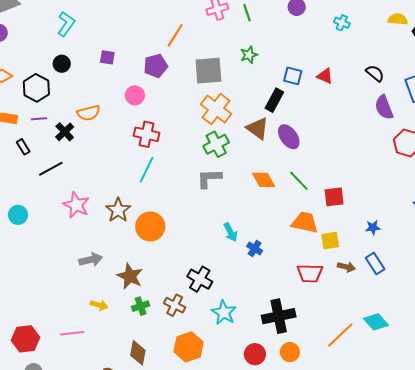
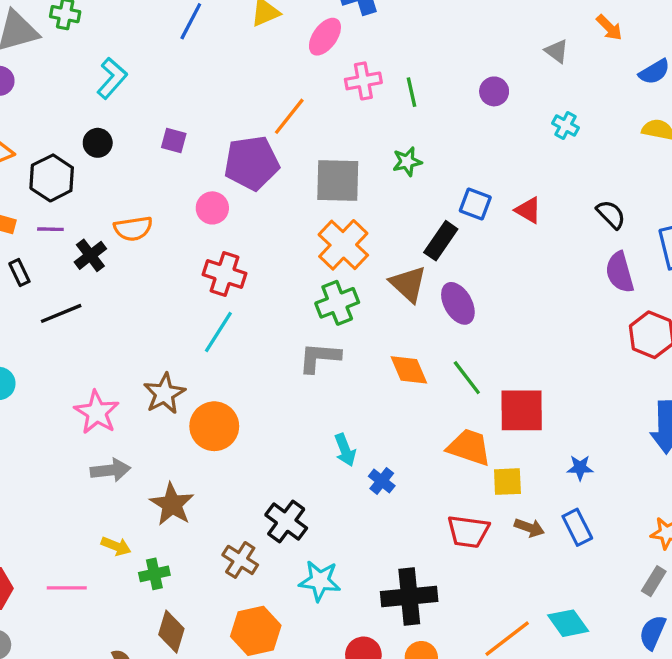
purple pentagon: (156, 66) -> (252, 163), size x1.4
red square: (334, 197) -> (522, 410), size x1.4
pink star: (76, 205) -> (97, 412), moved
green cross: (141, 306) -> (154, 574), moved
cyan star: (224, 313) -> (320, 581), turned -30

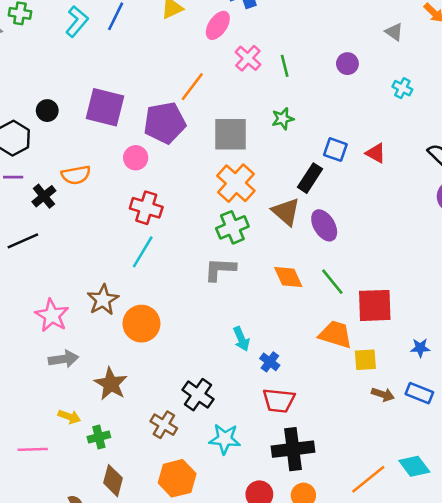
cyan L-shape: (112, 78) -> (77, 21), moved
pink cross: (363, 81) -> (248, 58), turned -36
purple square: (174, 140) -> (105, 107), size x2.0
blue rectangle: (577, 527) -> (419, 393), turned -40
red trapezoid: (468, 531) -> (279, 401), moved

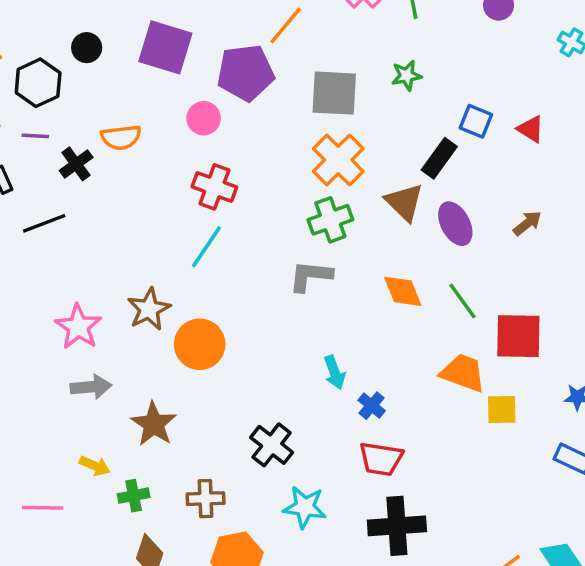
brown arrow: (383, 394) -> (527, 223), moved, turned -60
brown cross: (164, 425) -> (206, 499), moved, turned -36

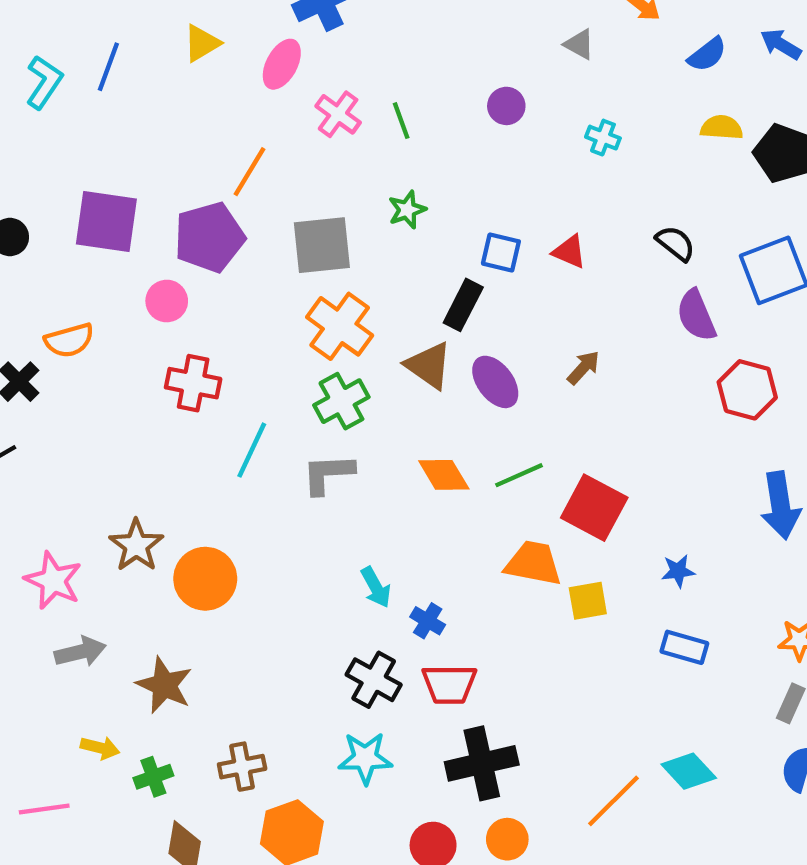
cyan line: (206, 247) -> (252, 450), moved
green line: (463, 301) -> (519, 475), turned -69
red square: (518, 336) -> (594, 508), turned 36
black cross: (272, 445) -> (374, 680), moved

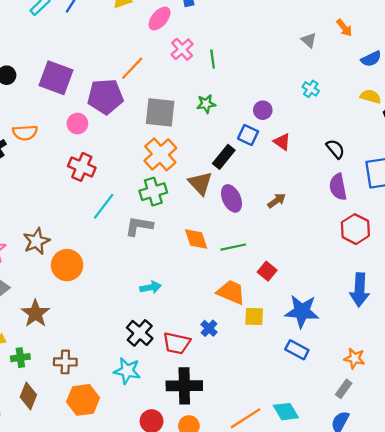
purple circle: (506, 106) -> (263, 110), moved
red square: (594, 508) -> (267, 271), size x0.6
blue star: (678, 571) -> (302, 311), size x2.0
cyan arrow: (376, 587) -> (151, 287), turned -84
blue cross: (428, 621) -> (209, 328), moved

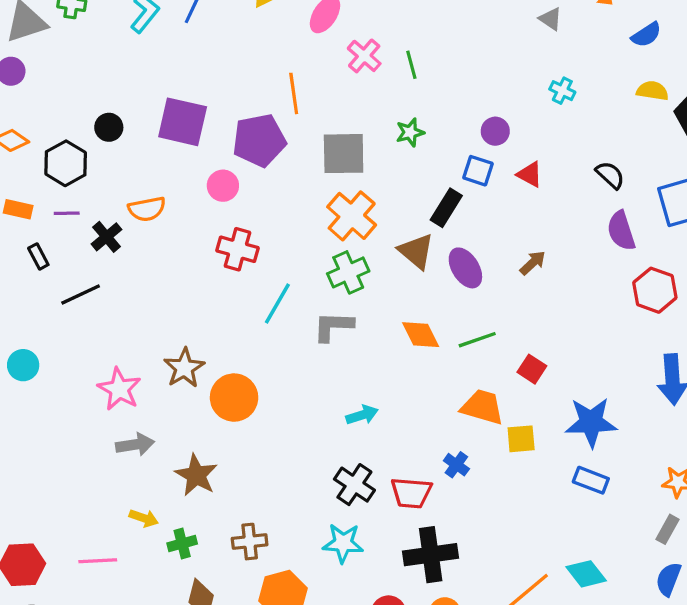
orange line: (132, 68) -> (294, 93), turned -44

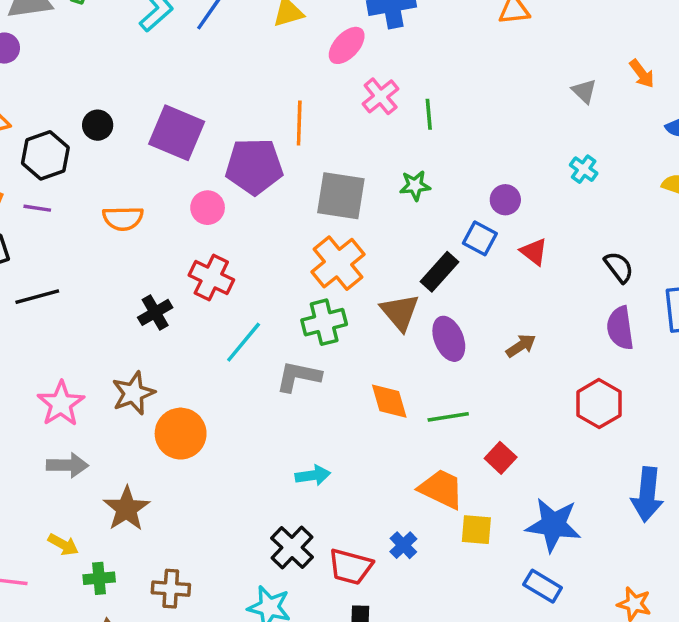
black cross: (107, 237) -> (155, 312), moved
red hexagon: (655, 290) -> (599, 404), moved

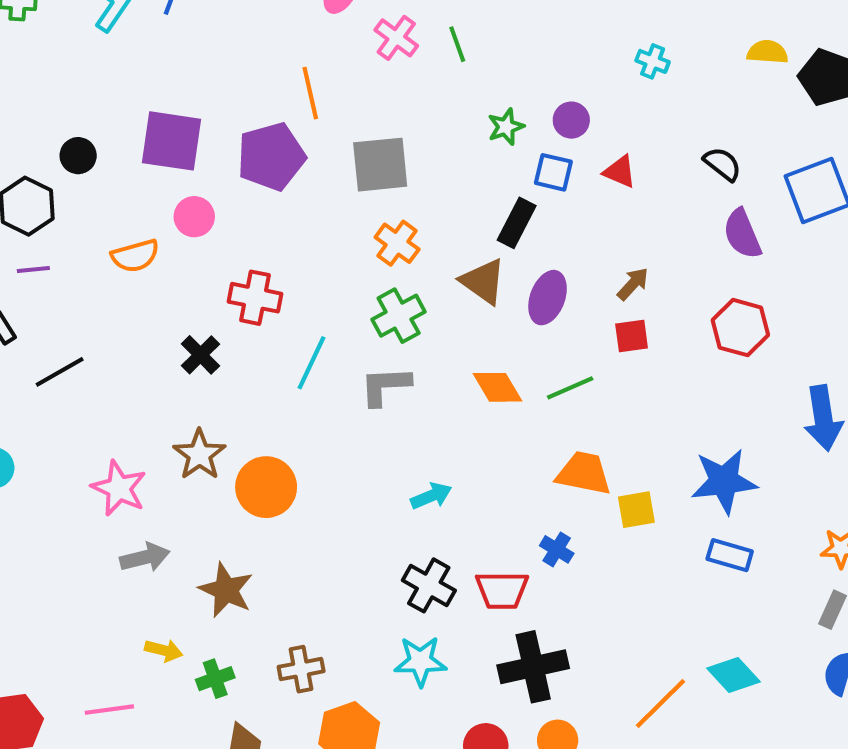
green star: (415, 186) -> (506, 127), moved
pink circle: (208, 208) -> (194, 217), moved
orange cross: (338, 263) -> (397, 243), size x0.7
purple ellipse: (449, 339) -> (548, 298), turned 57
red square: (501, 458) -> (632, 336), moved, turned -36

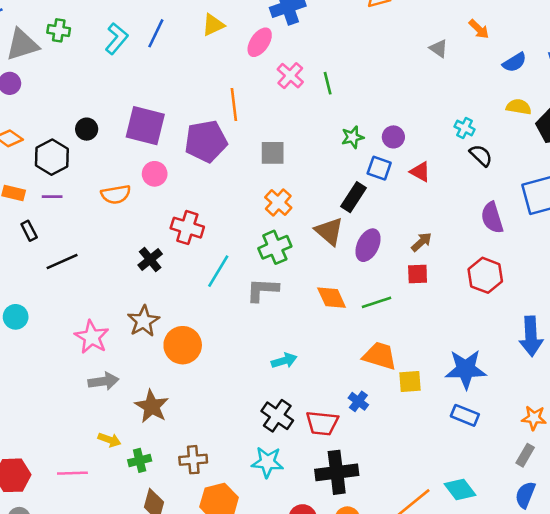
cyan cross: (653, 61) -> (465, 128), moved
black semicircle: (722, 164) -> (481, 155), moved
gray square: (380, 165) -> (273, 153), size x0.7

